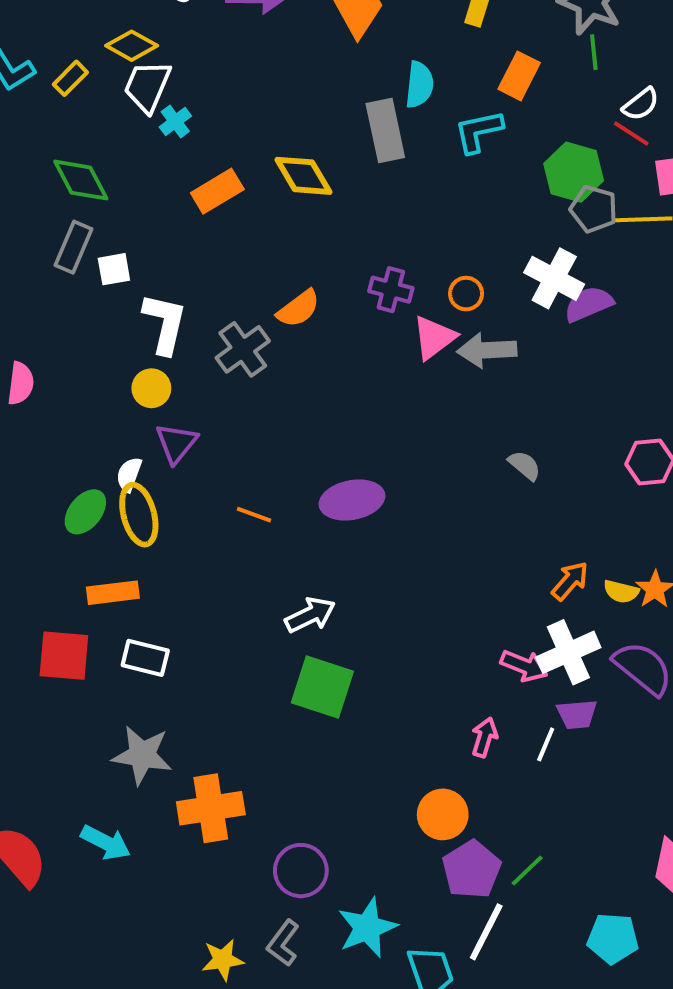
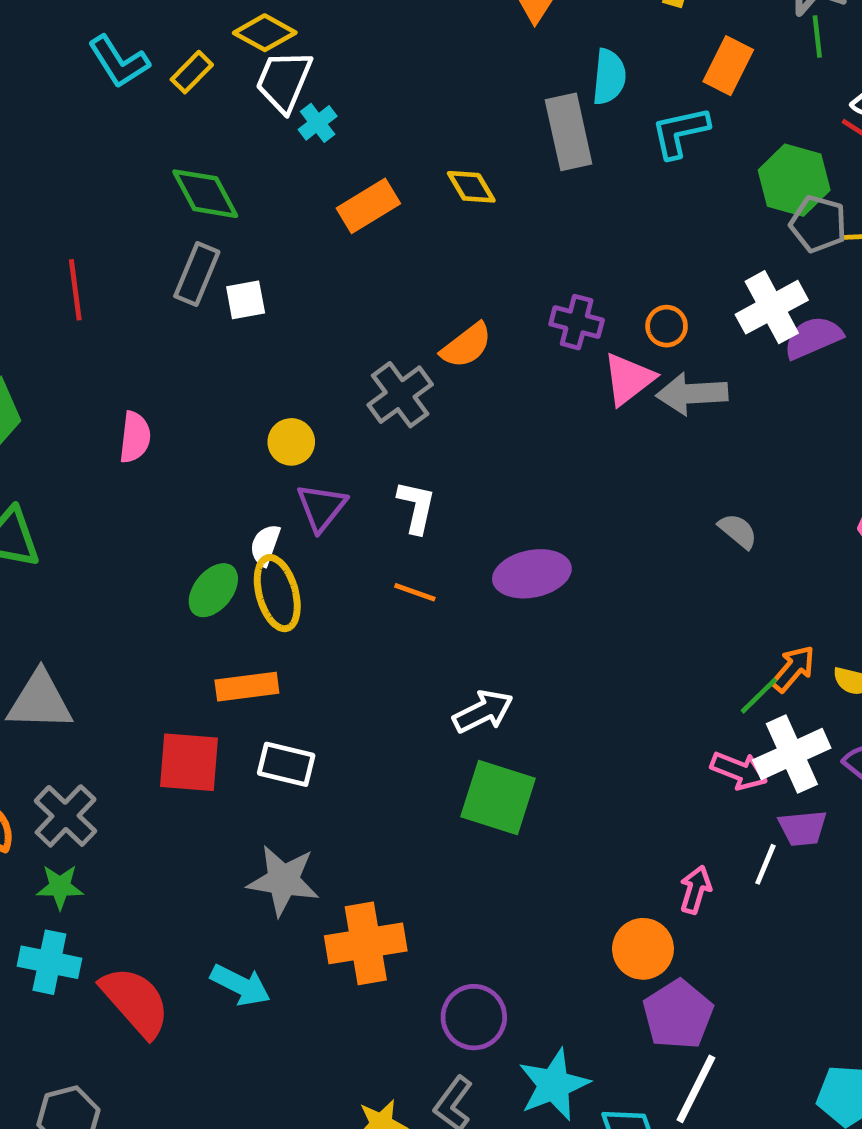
yellow diamond: (303, 176) -> (471, 187), size x0.7
white cross: (554, 278) -> (772, 307), turned 34
white L-shape: (165, 323) -> (416, 507), moved, size x0.7
pink arrow: (484, 737) -> (695, 890), moved
green line: (527, 870) -> (759, 696), moved

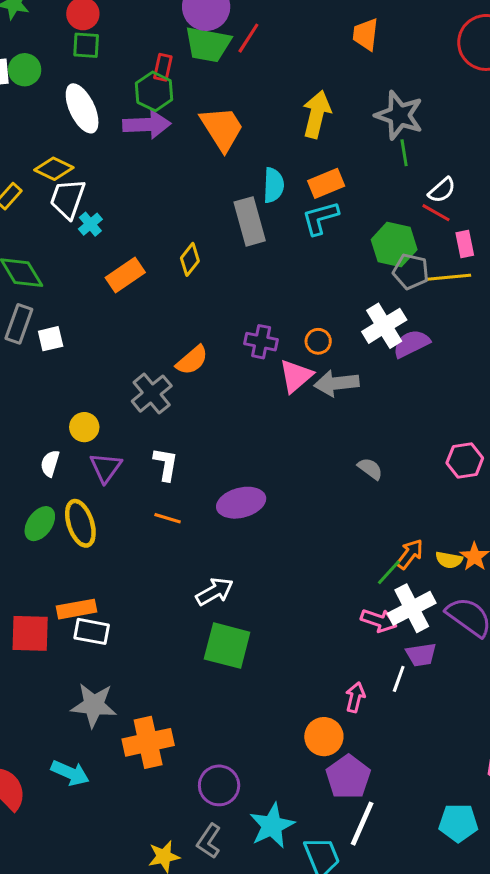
orange rectangle: (728, 66) -> (326, 183), moved, turned 44
yellow diamond: (471, 187) -> (190, 259), turned 72
white semicircle: (265, 545) -> (50, 463), moved
orange rectangle: (247, 687) -> (77, 609), moved

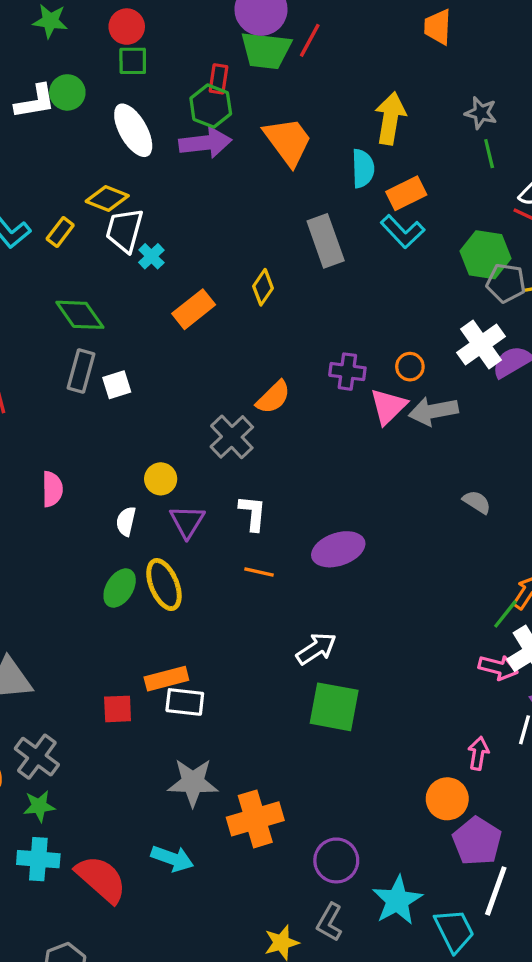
gray star: (399, 115) -> (481, 113), size x0.6
cyan semicircle: (273, 185) -> (363, 168), moved
cyan L-shape: (320, 218) -> (403, 232), turned -114
red square: (30, 633) -> (118, 709), size x0.7

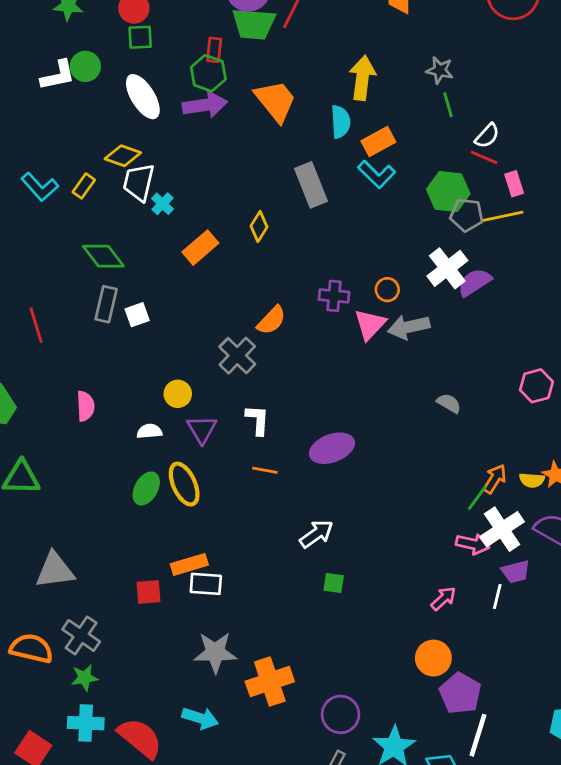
white semicircle: (126, 521) -> (149, 431), turned 75
green square: (334, 707) -> (334, 583), size x0.5
pink arrow: (478, 753) -> (443, 599), moved, turned 40

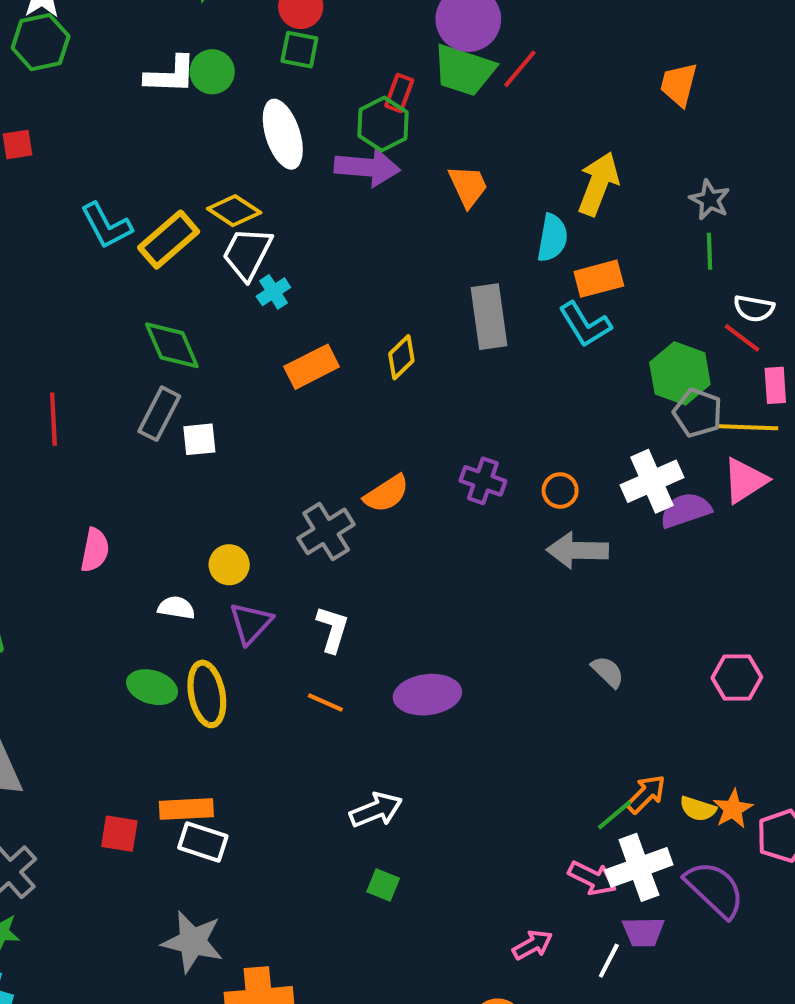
orange trapezoid: (276, 101) -> (468, 186), size x0.7
white semicircle: (487, 136) -> (754, 308), turned 44
yellow rectangle: (84, 186) -> (169, 240), size x1.6
pink triangle: (370, 324) -> (745, 480), moved
green ellipse: (146, 489) -> (152, 687), turned 64

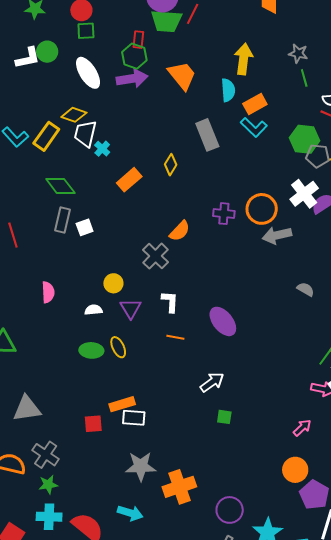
orange trapezoid: (468, 186) -> (182, 76), size x1.4
orange circle: (560, 490) -> (262, 209), size x1.8
yellow ellipse: (207, 694) -> (118, 347), size x0.7
purple ellipse: (427, 695) -> (223, 321), turned 72

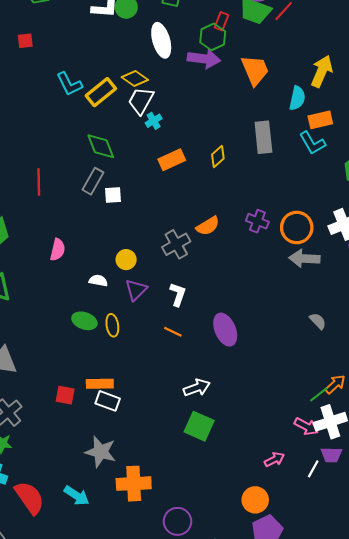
green square: (224, 417) -> (199, 426), size x1.8

